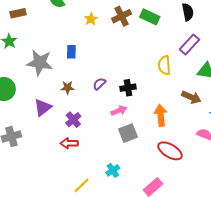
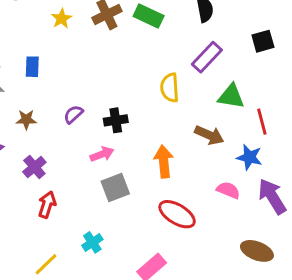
red arrow: (69, 143) -> (47, 205), moved, turned 108

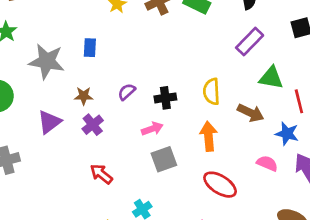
yellow semicircle: (170, 88) -> (212, 92), moved
purple cross: (34, 167) -> (93, 125), moved
red arrow: (47, 205) -> (101, 174), turned -70

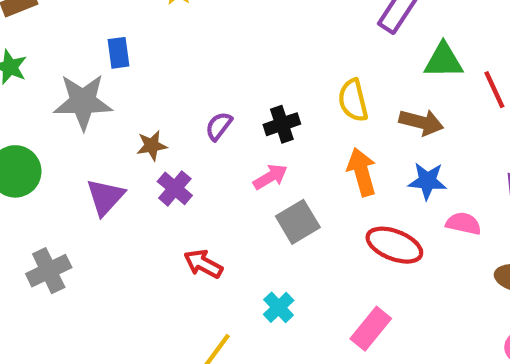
blue rectangle: (90, 48) -> (118, 53), moved
blue star: (287, 134) -> (427, 181), moved
pink semicircle: (267, 163) -> (463, 223), moved

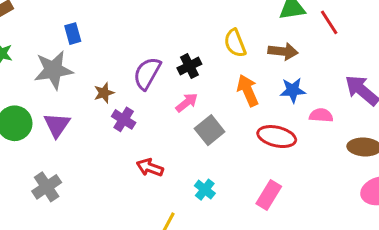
purple semicircle: (219, 126) -> (147, 73), size x1.6
purple triangle: (105, 197) -> (57, 125), moved

